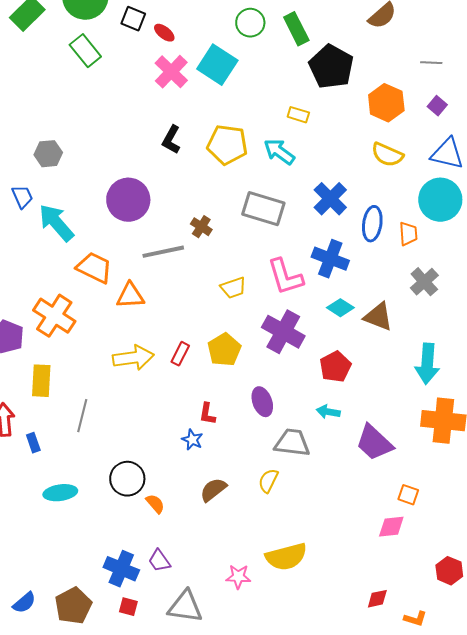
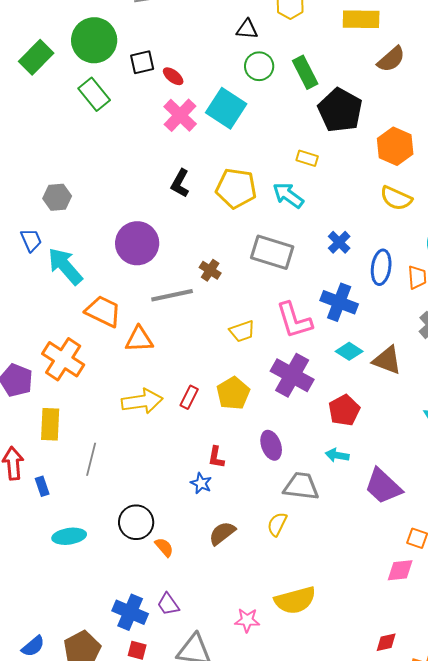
black square: (133, 19) -> (142, 62), turned -35
blue cross: (330, 199) -> (339, 242), size x0.7

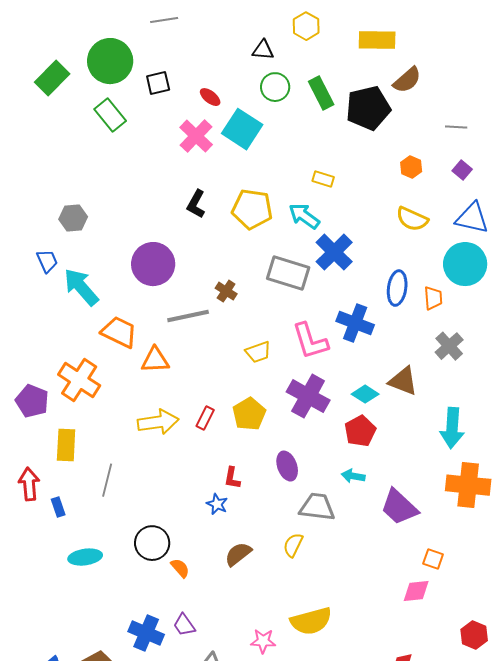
red ellipse: (173, 76) -> (210, 97), moved
black pentagon: (340, 110) -> (368, 108), moved, turned 30
orange hexagon: (395, 146) -> (411, 167), size x0.6
blue cross: (339, 242) -> (334, 252), moved, size x1.6
cyan diamond: (349, 351) -> (365, 394), moved

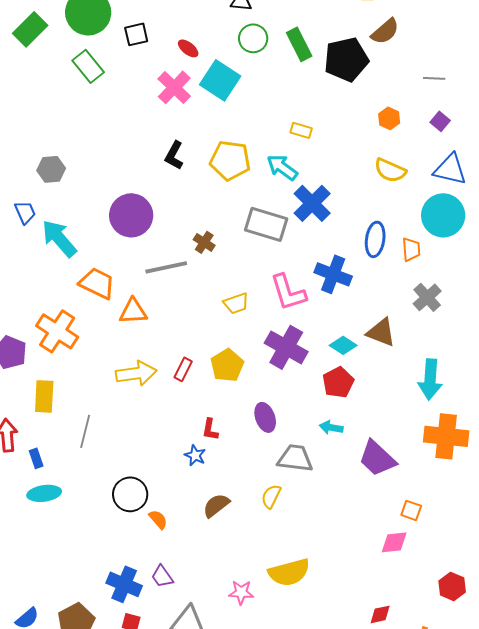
cyan ellipse: (85, 557) -> (44, 493), moved

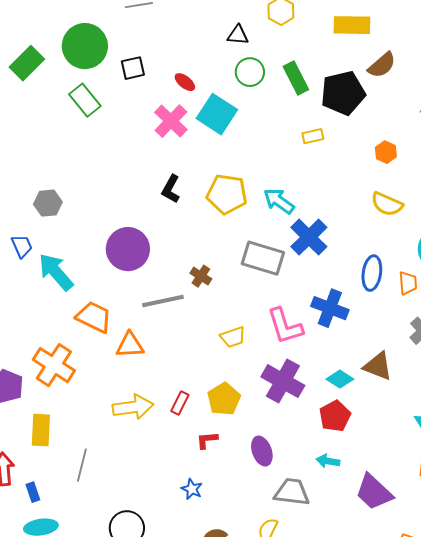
yellow rectangle: (301, 130) -> (313, 136), moved, turned -30
red L-shape: (210, 429) -> (207, 440), moved, turned 75

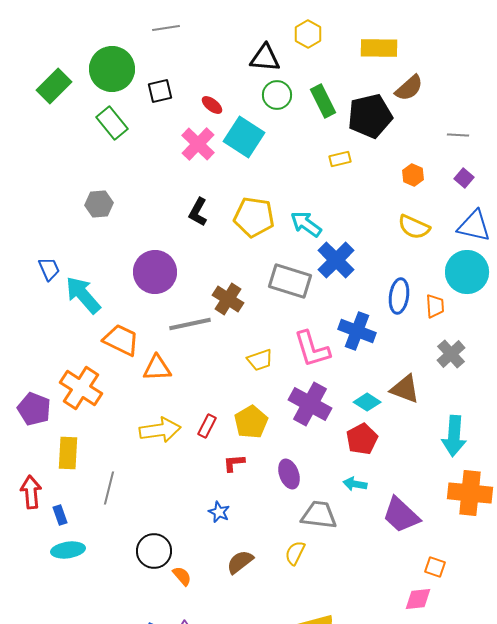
black triangle: (238, 35) -> (265, 58), size x1.4
gray hexagon: (48, 203) -> (99, 204), moved
brown cross: (201, 276) -> (228, 299), size x1.4

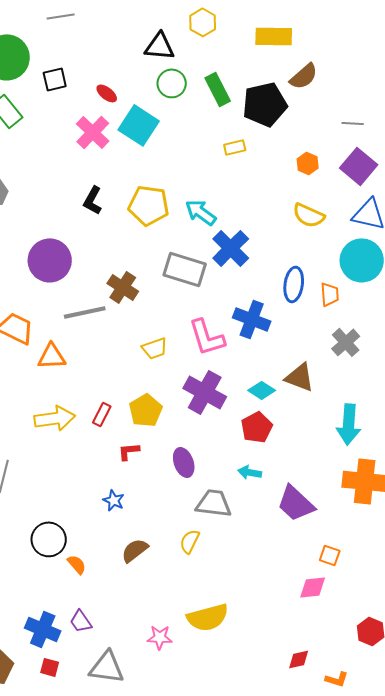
purple square: (464, 178) -> (359, 166), size x1.8

